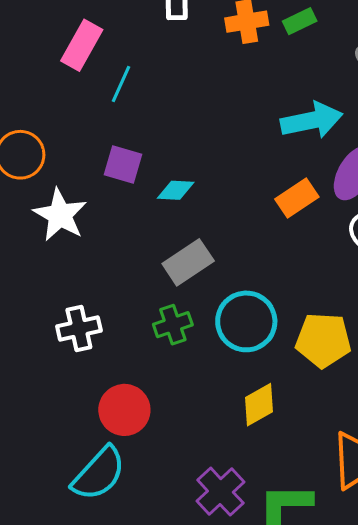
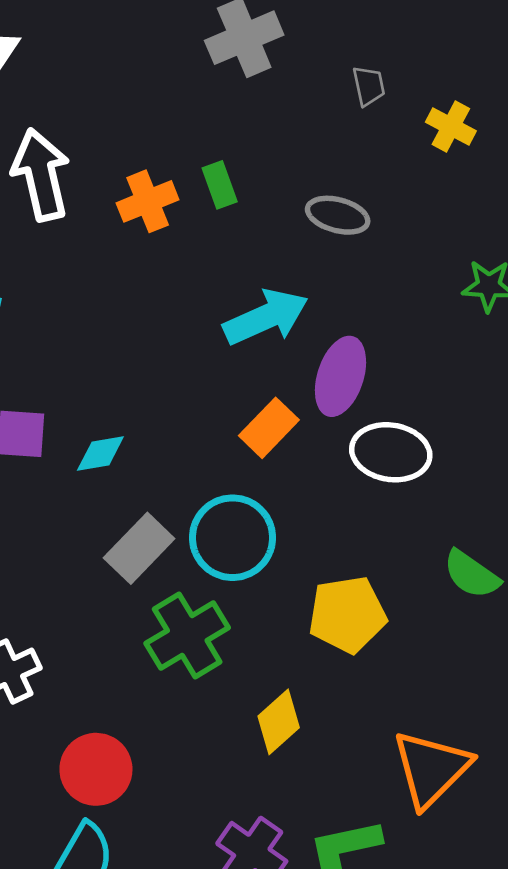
green rectangle: (300, 21) -> (220, 185), turned -72
cyan circle: (246, 321) -> (233, 538), moved
green cross: (173, 325) -> (187, 635), moved, size x1.5

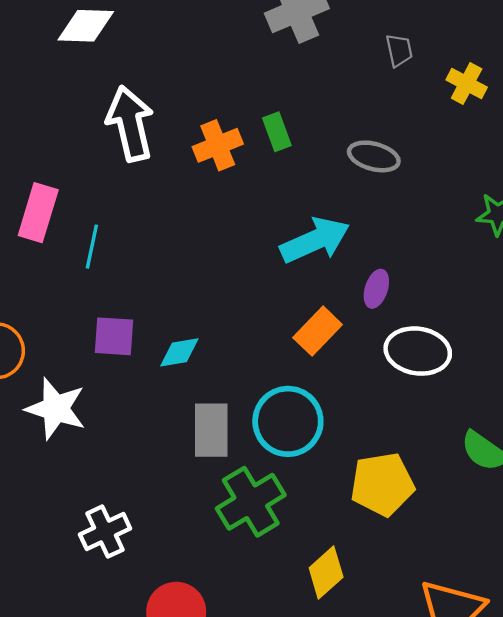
purple ellipse: (340, 376) -> (376, 289), size x0.6
gray rectangle: (139, 548) -> (211, 430), turned -44

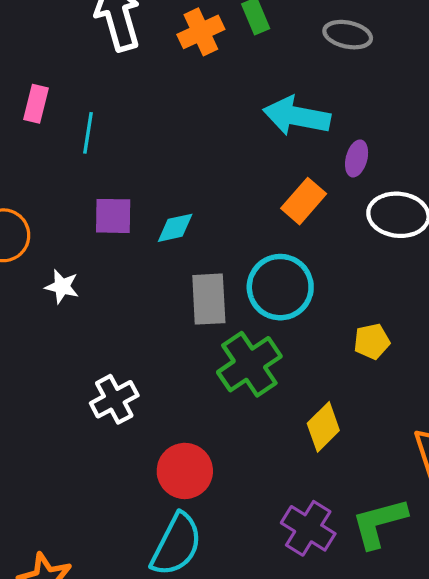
pink rectangle: (38, 213) -> (36, 104), size x0.7
cyan arrow: (315, 240) -> (297, 116), turned -142
white star: (56, 409) -> (62, 287), size x0.6
yellow pentagon: (382, 484) -> (372, 341), size x0.6

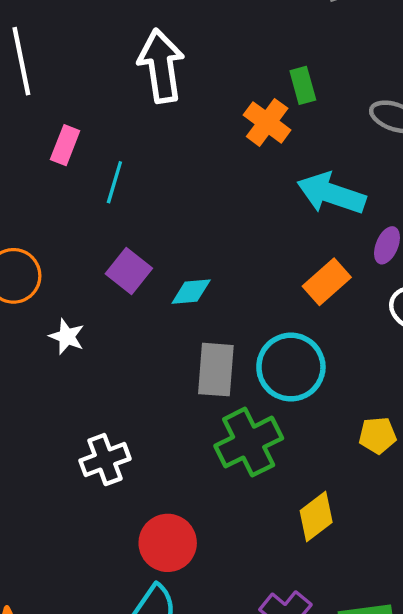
orange cross: (201, 32) -> (267, 122), moved, turned -36
purple square: (113, 216) -> (129, 271), turned 30

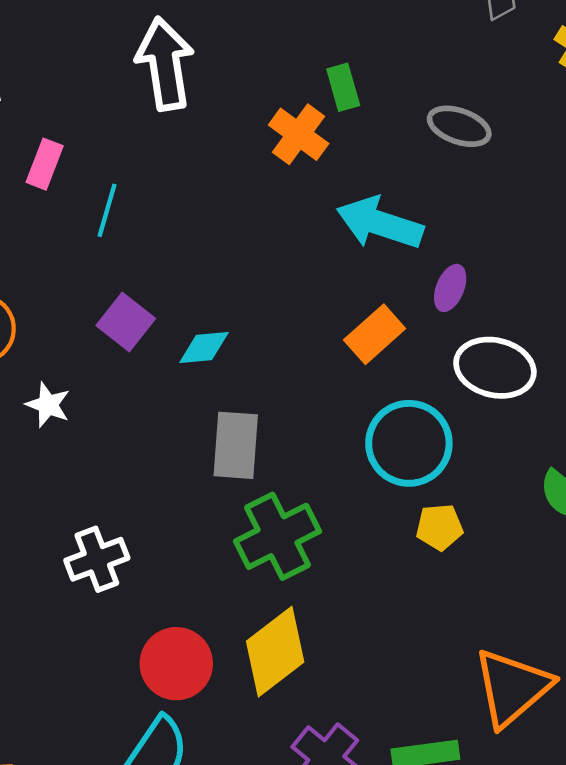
cyan circle: (291, 367) -> (409, 443), moved
yellow diamond: (316, 517) -> (275, 652), moved, size x1.4

